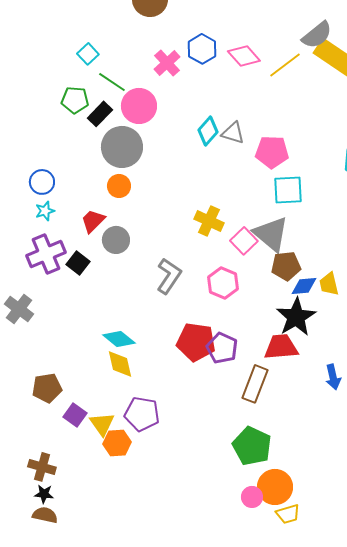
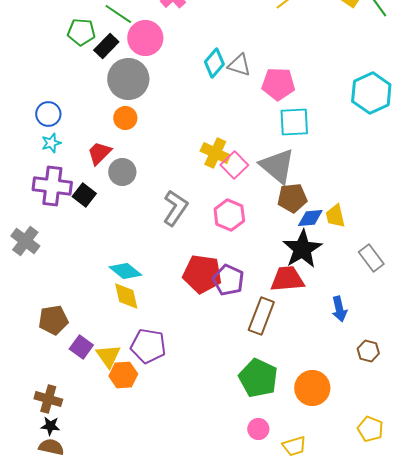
pink square: (244, 241) -> (234, 165), moved
purple cross: (46, 254) -> (52, 186), turned 30
orange circle: (275, 487) -> (312, 388), moved

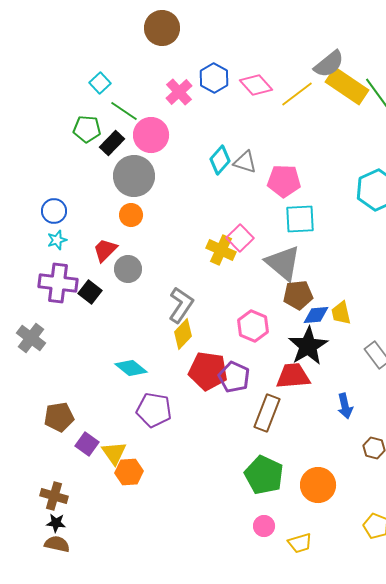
pink square: (234, 165) -> (240, 238), moved
pink hexagon: (229, 215) -> (253, 326), moved
yellow diamond: (126, 296) -> (183, 334), moved, turned 56
purple pentagon: (148, 346) -> (154, 410), moved

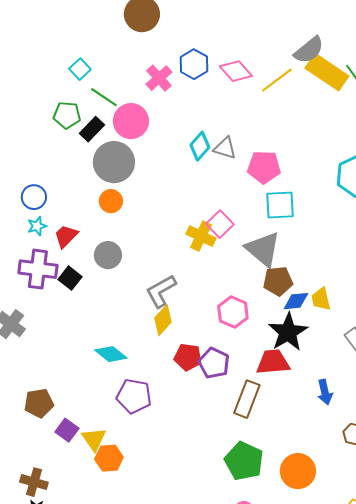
red trapezoid: (105, 250) -> (66, 236), moved
gray L-shape: (181, 305) -> (161, 291), turned -153
red pentagon: (208, 371) -> (188, 357), size x0.7

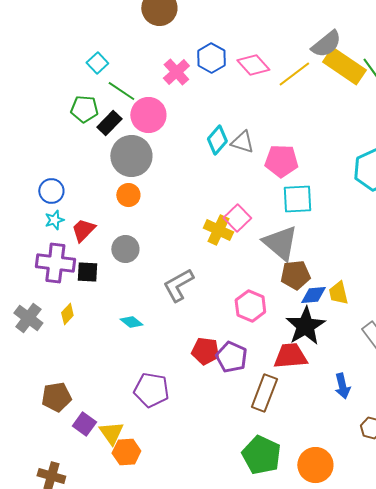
black square: (70, 278) -> (87, 272), turned -35
yellow diamond: (163, 320) -> (67, 314), moved, size x0.7
cyan diamond: (111, 354) -> (131, 322), moved, size x0.7

